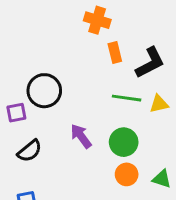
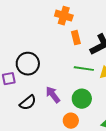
black semicircle: (30, 151) -> (28, 103), moved
orange circle: (127, 174) -> (71, 121), moved

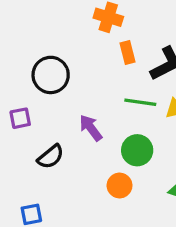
black circle: (28, 64) -> (51, 75), moved
purple arrow: (53, 95) -> (91, 128), moved

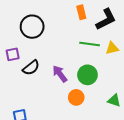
purple arrow: (91, 128) -> (60, 74), moved
black semicircle: (51, 157) -> (31, 68), moved

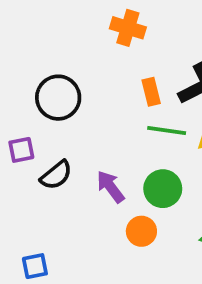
orange rectangle: (81, 12) -> (151, 92), moved

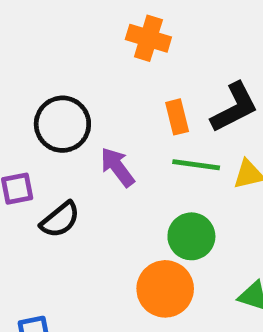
purple arrow: (110, 187) -> (117, 167), moved
orange circle: (141, 231) -> (165, 289), size x1.5

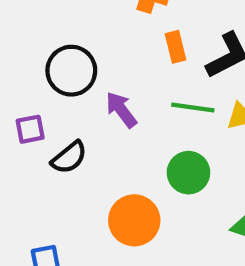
orange rectangle: (177, 117) -> (175, 47), moved
orange circle: (165, 289) -> (134, 220), moved

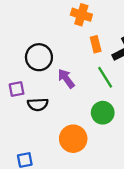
green line: (193, 108) -> (105, 77), turned 50
black semicircle: (69, 157) -> (38, 104), turned 36

